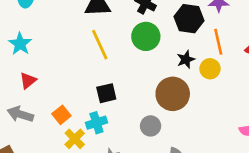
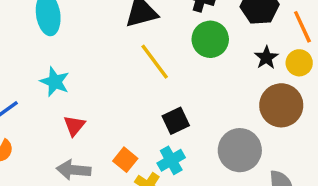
brown circle: (173, 94) -> (281, 105), moved
gray circle: (151, 126) -> (240, 150), size x1.6

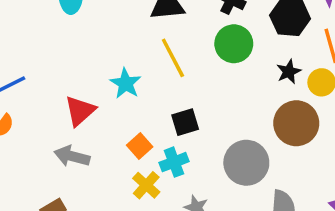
cyan star: (55, 82) -> (126, 83), moved
red triangle: (74, 126) -> (80, 111), size x1.4
orange square: (125, 160) -> (140, 146), moved

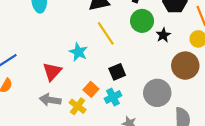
black star: (289, 72) -> (163, 35), moved
yellow cross: (146, 185) -> (78, 106), moved

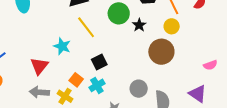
gray circle: (157, 93) -> (139, 89), moved, size x0.7

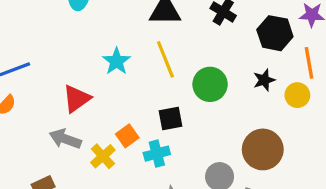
green circle: (119, 13) -> (210, 84), moved
black star: (139, 25) -> (264, 80), moved
cyan star: (62, 46) -> (117, 61), moved
brown circle: (161, 52) -> (263, 149), moved

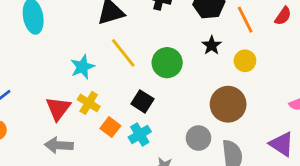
cyan star: (117, 61) -> (82, 67), turned 30
yellow circle: (297, 95) -> (245, 61), moved
black square: (171, 119) -> (142, 101), turned -30
yellow cross: (103, 156) -> (89, 103), moved

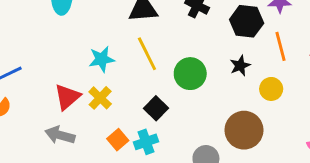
orange square: (110, 127) -> (118, 140), moved

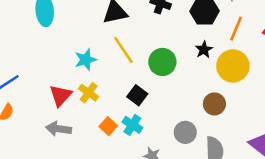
orange line: (280, 46) -> (236, 29), turned 45
yellow circle: (271, 89) -> (233, 66), size x1.6
brown circle: (244, 130) -> (214, 104), size x0.7
cyan cross: (146, 142) -> (132, 125), turned -30

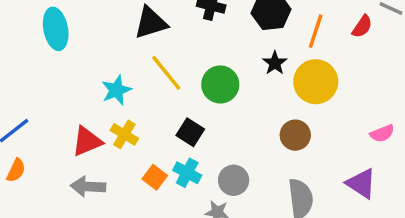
red triangle: (61, 95) -> (87, 141), turned 30
gray circle: (185, 132) -> (234, 180), moved

